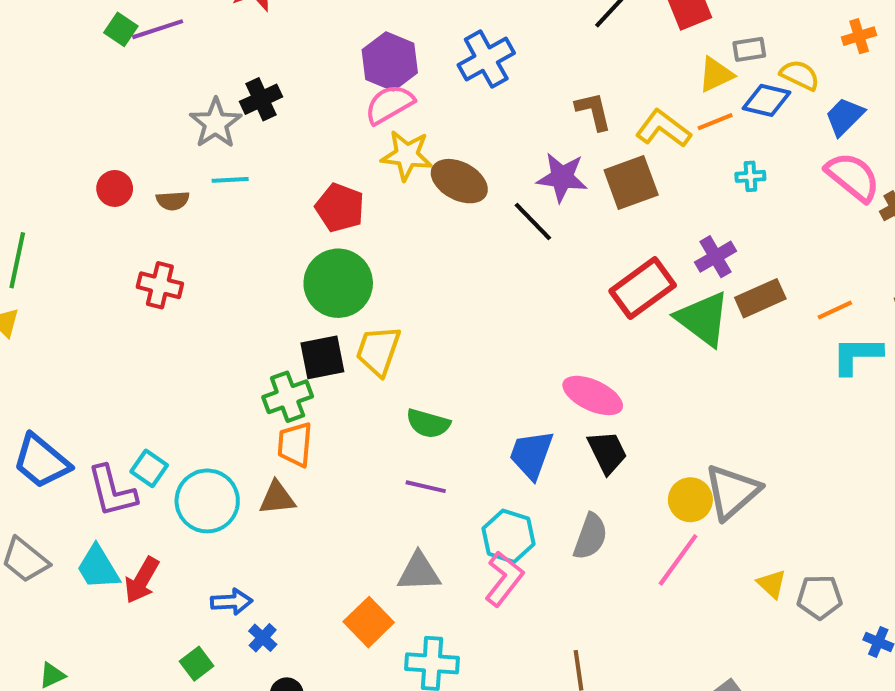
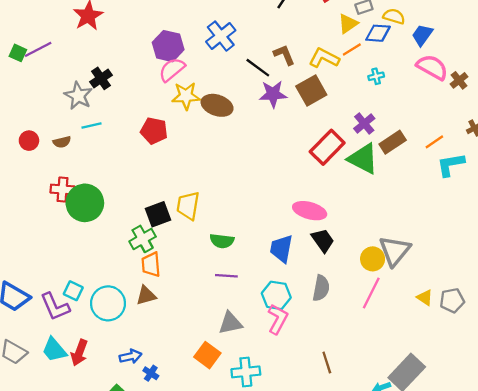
black line: (533, 221) -> (258, 68), moved
green circle: (338, 283) -> (85, 203), moved

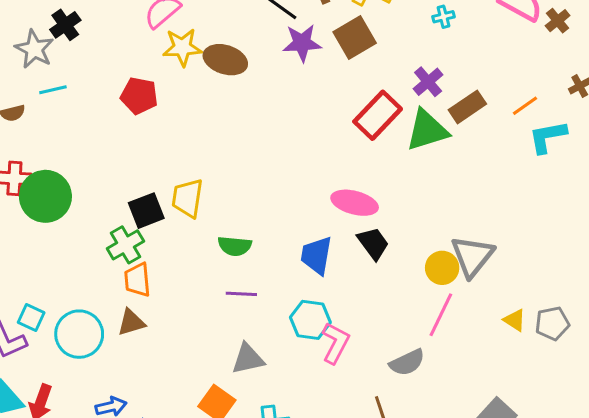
green triangle: (363, 159) -> (427, 130), turned -44
gray semicircle: (321, 288) -> (407, 362), moved, turned 55
pink L-shape: (278, 319) -> (335, 343), moved

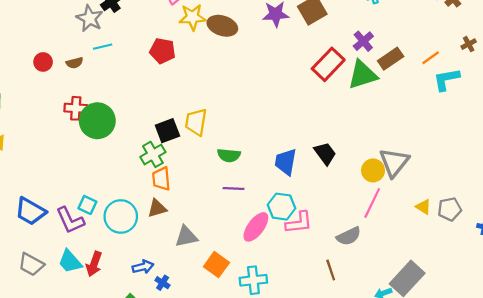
pink ellipse: (355, 203) -> (256, 227), moved, turned -68
pink L-shape: (335, 343) -> (299, 223), turned 56
gray triangle: (248, 359) -> (186, 236), moved

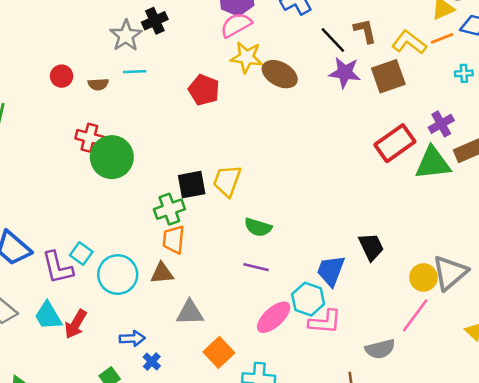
blue trapezoid: (286, 162) -> (331, 271), moved

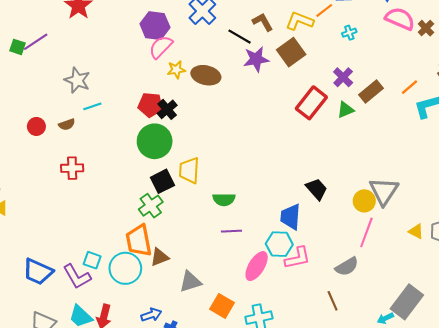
black cross: (155, 21) -> (167, 109), moved
yellow star: (247, 57) -> (176, 70), size x0.7
green circle: (112, 157) -> (155, 141), moved
green triangle: (433, 163) -> (345, 110), size x0.6
orange trapezoid: (174, 240) -> (139, 241), moved, size x1.4

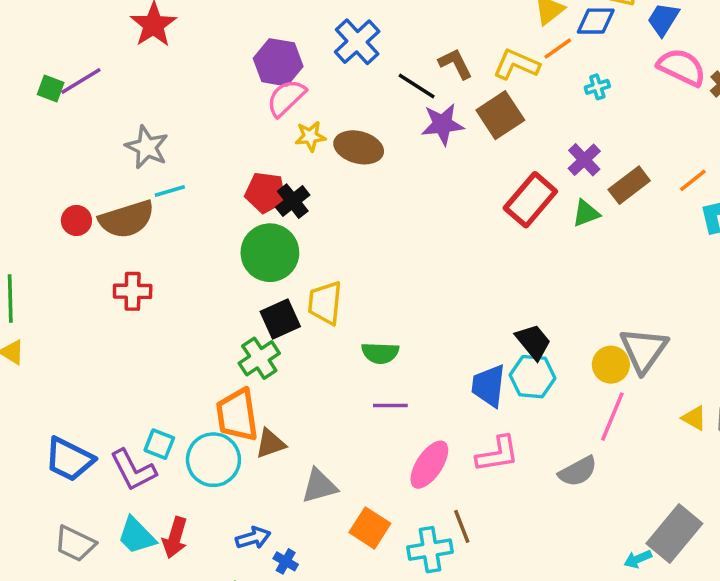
brown semicircle: (67, 124) -> (127, 219), size x2.0
cyan hexagon: (279, 244) -> (533, 377), moved
brown line: (333, 301) -> (462, 526), moved

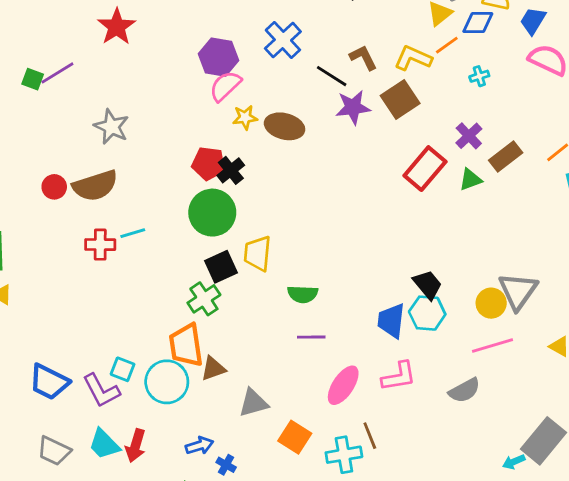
cyan line: (170, 191) -> (133, 233), moved
pink line: (612, 417) -> (493, 345), turned 51

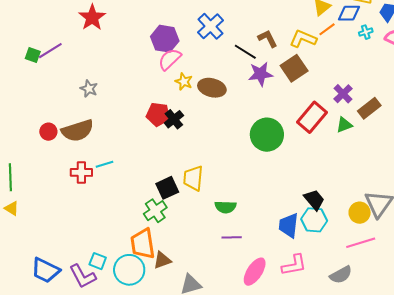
cyan cross: (479, 76) -> (366, 32), moved
yellow star: (245, 117) -> (184, 82), turned 30
gray star: (111, 127) -> (89, 89), size x0.7
green circle: (212, 213) -> (267, 135), moved

